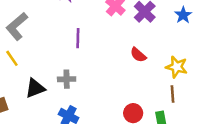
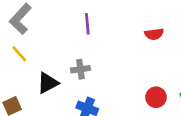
red semicircle: (138, 55) -> (154, 34), turned -42

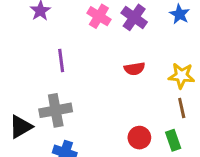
gray cross: (80, 69) -> (56, 110), size x1.5

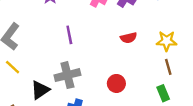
red circle: (139, 138) -> (116, 83), moved

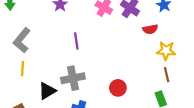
red semicircle: (129, 38) -> (150, 29), moved
yellow line: (13, 67) -> (23, 69), turned 48

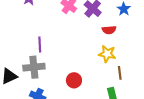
purple line: (76, 41) -> (40, 45), moved
yellow star: (166, 51) -> (107, 54), moved

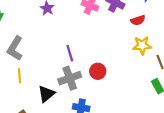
red circle: (74, 80) -> (98, 71), moved

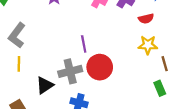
purple line: (70, 53) -> (84, 44), moved
red circle: (98, 71) -> (100, 67), size x1.5

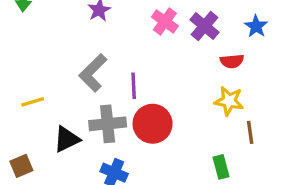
gray L-shape: (17, 35) -> (93, 73), moved
yellow line: (19, 64) -> (33, 102), turned 64
green rectangle: (160, 88) -> (221, 167), moved

